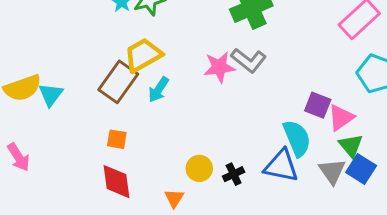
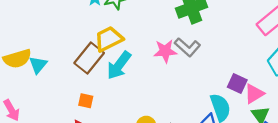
cyan arrow: (159, 90) -> (119, 65), size x1.5

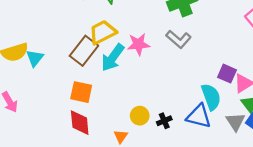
pink star: (165, 51) -> (138, 44), moved
orange square: (86, 101) -> (81, 92), size x1.5

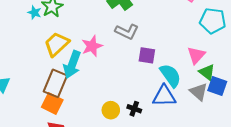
brown rectangle: (84, 51) -> (55, 83), moved
purple square: (227, 74) -> (147, 55), moved
orange square: (81, 92) -> (52, 103), turned 30
black cross: (164, 121) -> (134, 109), turned -32

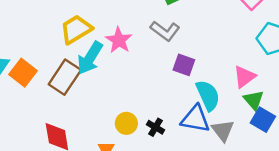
pink star: (92, 46) -> (119, 40), turned -30
gray triangle: (199, 92) -> (223, 130), moved
orange square: (52, 103) -> (23, 73), moved

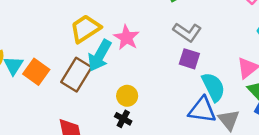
gray L-shape: (165, 31) -> (187, 32), moved
yellow circle: (126, 123) -> (127, 96), moved
black cross: (155, 127) -> (123, 119), moved

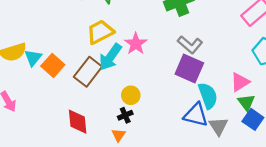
purple square: (189, 59) -> (189, 68), size x1.5
black cross: (123, 119) -> (125, 115), turned 32

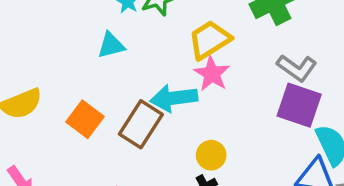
yellow trapezoid: (100, 32) -> (209, 40), moved
cyan arrow: (110, 57) -> (174, 98), turned 52
cyan triangle: (33, 58) -> (111, 45), moved, turned 42

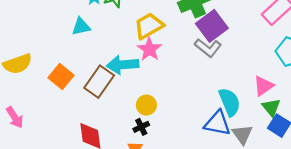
purple square: (299, 105) -> (212, 26), moved, turned 32

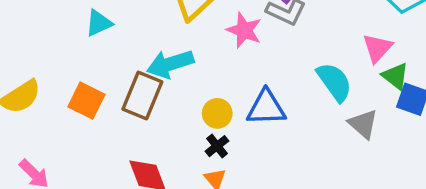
pink star: (149, 49) -> (244, 30), moved
blue triangle: (217, 123) -> (266, 108), moved

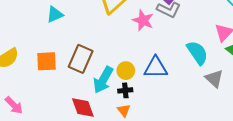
cyan arrow: (170, 64) -> (103, 80), moved, turned -44
orange square: (86, 101) -> (47, 61), turned -30
black cross: (217, 146) -> (125, 90), turned 32

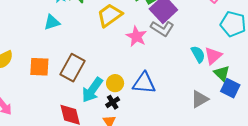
cyan semicircle: (197, 53) -> (198, 54), moved, size x0.7
gray triangle: (214, 79) -> (200, 99), turned 42
black cross: (125, 90) -> (113, 102), turned -32

